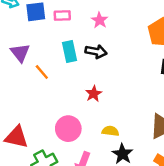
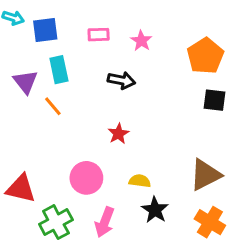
pink rectangle: (62, 15) -> (99, 35), moved
pink star: (100, 20) -> (141, 41), moved
cyan rectangle: (69, 52) -> (59, 70), moved

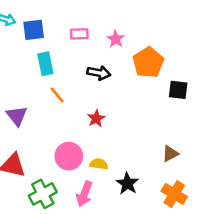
orange pentagon: (205, 56) -> (148, 62), moved
purple triangle: (25, 82) -> (17, 116), moved
orange line: (53, 106) -> (57, 95), moved
brown triangle: (205, 175) -> (170, 154), size x0.6
yellow semicircle: (140, 181) -> (99, 164), moved

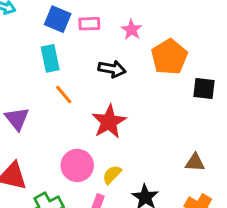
blue square: (34, 30) -> (58, 19), moved, turned 30
red star: (96, 118) -> (109, 122), size x1.6
brown triangle: (170, 154) -> (195, 162), turned 30
yellow semicircle: (99, 164) -> (112, 175), turned -54

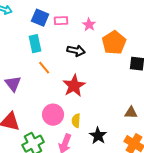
yellow semicircle: (112, 175) -> (76, 121), turned -40

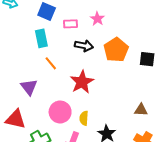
pink rectangle: (61, 21) -> (70, 24), moved
orange pentagon: (114, 43) -> (116, 50), moved
purple triangle: (13, 84) -> (29, 87), moved

